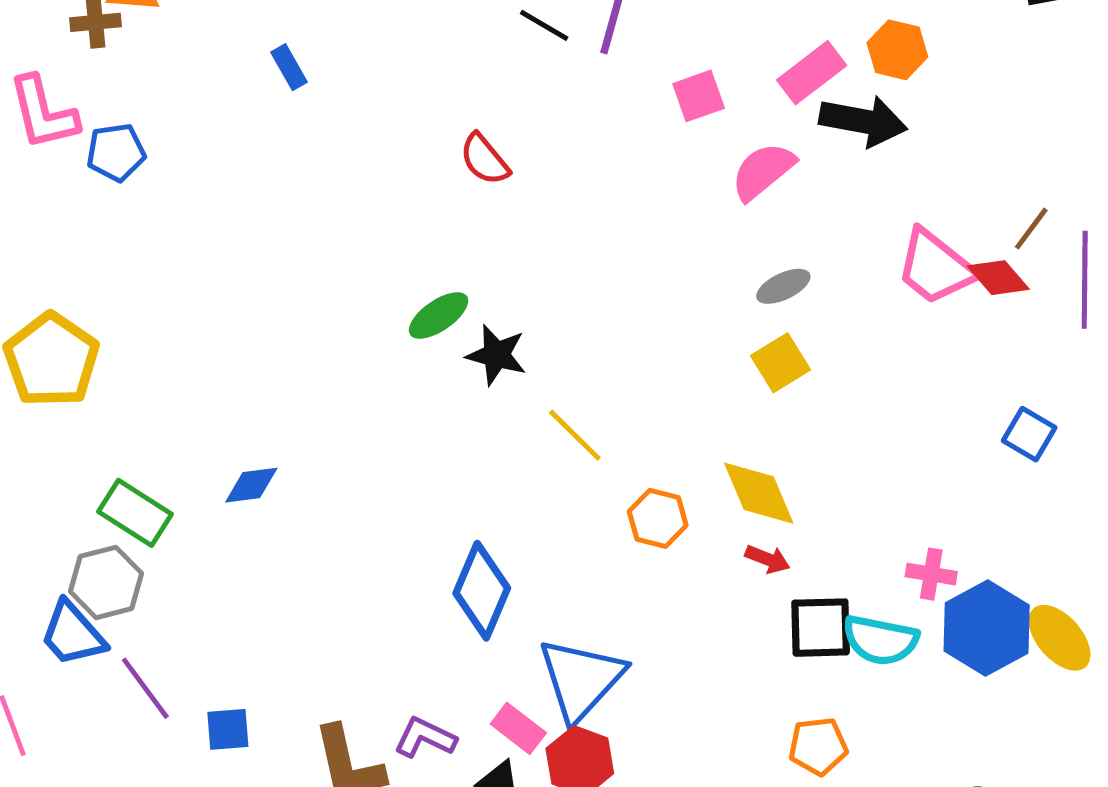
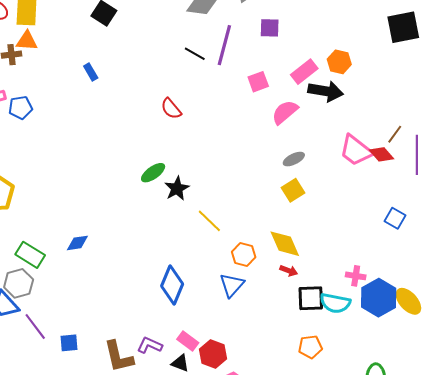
black star: (496, 355) -> (177, 189), turned 30
blue triangle: (581, 679) -> (232, 285), moved, size x0.7

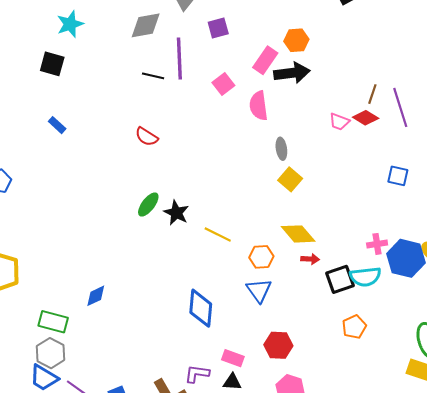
pink semicircle: (285, 112) -> (259, 106), turned -40
pink trapezoid: (356, 150) -> (339, 122), size x0.6
gray ellipse: (294, 159) -> (281, 149), turned -55
red hexagon: (213, 354) -> (278, 345), moved

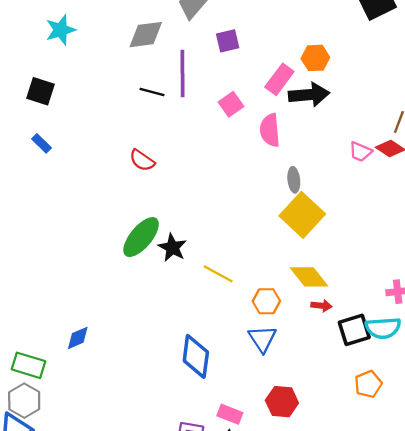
black square: (52, 64) -> (41, 91), moved
yellow square: (290, 179) -> (302, 215), size x1.6
green ellipse: (148, 204) -> (141, 237), size x1.5

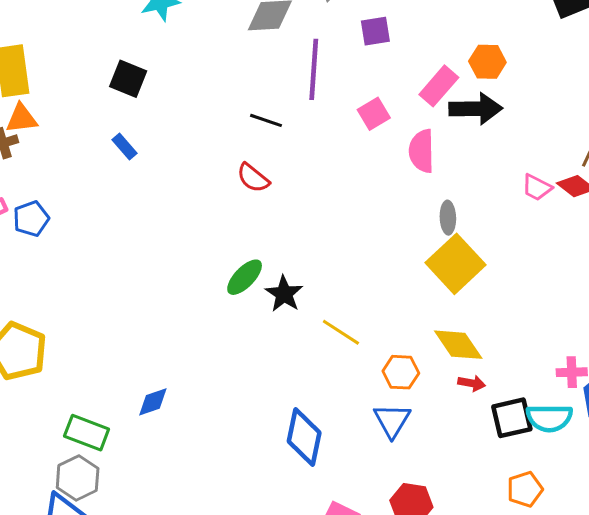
black line: (152, 92) -> (266, 120), moved
green ellipse: (141, 237) -> (245, 277), size x0.7

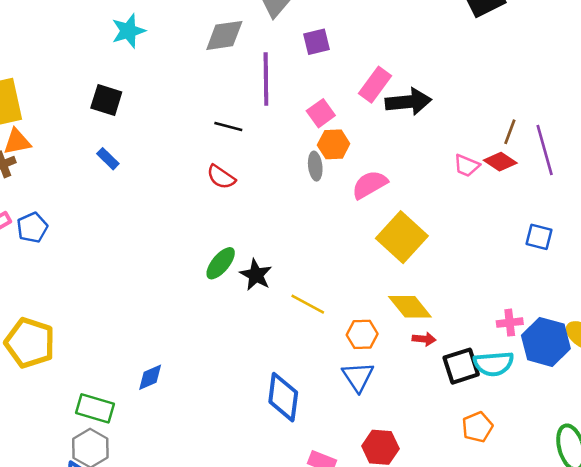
orange hexagon: (487, 62) -> (334, 144), moved
pink semicircle: (422, 151) -> (370, 185), moved, turned 66
gray ellipse: (448, 218) -> (315, 166), moved

